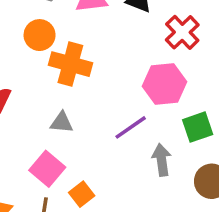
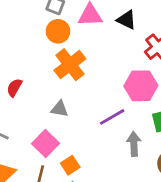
orange circle: (40, 35) -> (58, 31), moved
orange cross: (70, 64) -> (70, 65), turned 32

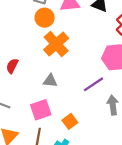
pink square: (45, 144) -> (41, 110), turned 30
orange square: (70, 165) -> (70, 121), moved

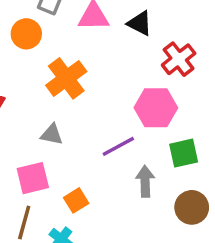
orange circle: (45, 18) -> (26, 34), moved

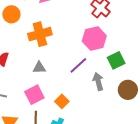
orange cross: (66, 78) -> (40, 34), turned 35

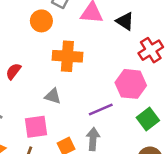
green square: (116, 60) -> (148, 119), turned -30
gray arrow: (98, 81) -> (93, 139), moved

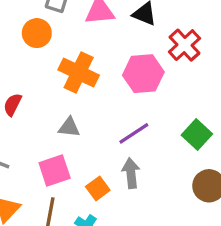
orange cross: (67, 56) -> (79, 73), turned 32
pink hexagon: (131, 84) -> (143, 74), moved

